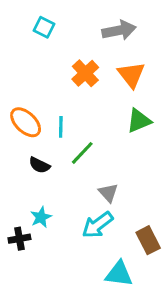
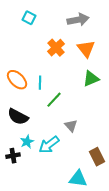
black semicircle: (39, 165) -> (18, 117), moved, size x1.5
cyan arrow: (98, 225) -> (49, 145), moved

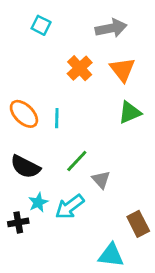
green line: (54, 100) -> (77, 161), moved

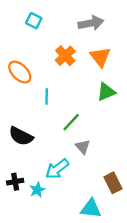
orange ellipse: (24, 114) -> (20, 72), moved
green line: (77, 161) -> (71, 122), moved
cyan star: (38, 202) -> (37, 190), moved

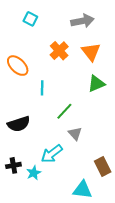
black semicircle: (21, 136) -> (19, 124), turned -45

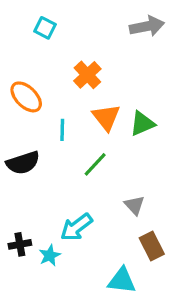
gray arrow: (82, 21) -> (147, 26), moved
orange triangle: (91, 52) -> (106, 117), moved
black semicircle: (19, 124) -> (23, 163), moved
gray triangle: (75, 134) -> (134, 205), moved

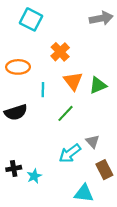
cyan square: (45, 28) -> (31, 19), size x1.5
orange ellipse: (26, 97) -> (18, 67), turned -45
cyan arrow: (76, 227) -> (70, 153), moved

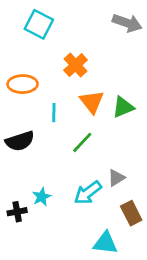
gray arrow: (101, 18) -> (127, 23), turned 30
gray triangle: (93, 141) -> (116, 178), turned 40
cyan star: (34, 176) -> (42, 197), moved

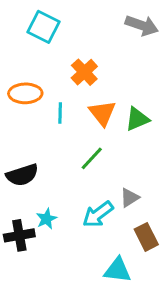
cyan line: (54, 113) -> (60, 113), moved
black semicircle: (20, 141) -> (22, 175), moved
black cross: (17, 212) -> (19, 235), size x1.4

